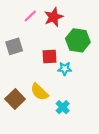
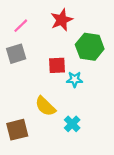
pink line: (30, 16) -> (21, 26), moved
brown square: (15, 99) -> (17, 130), moved, turned 30

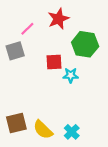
pink line: (21, 26) -> (27, 29), moved
yellow semicircle: (45, 106) -> (43, 130), moved
cyan cross: (72, 124) -> (72, 132), moved

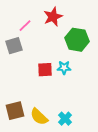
red square: (54, 62) -> (45, 70), moved

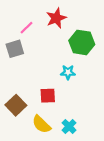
red square: (45, 70) -> (48, 96), moved
brown square: (15, 111) -> (16, 105), moved, turned -30

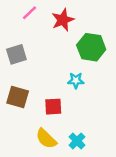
pink line: (26, 28) -> (30, 13), moved
brown square: (16, 105) -> (18, 97), moved, turned -30

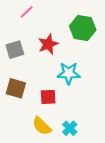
red star: (63, 20) -> (48, 44), moved
green hexagon: (91, 47) -> (83, 28), moved
cyan star: (76, 80) -> (69, 73), size x1.5

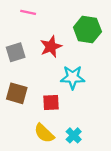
pink line: (27, 12) -> (28, 12), turned 56

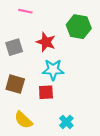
red star: (51, 47) -> (46, 42), turned -30
cyan star: (73, 77) -> (53, 70), moved
yellow semicircle: (44, 133) -> (23, 120), moved

